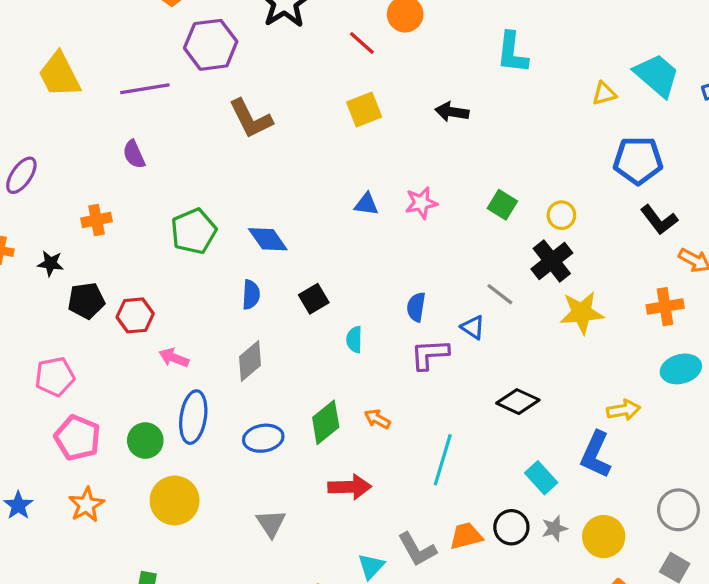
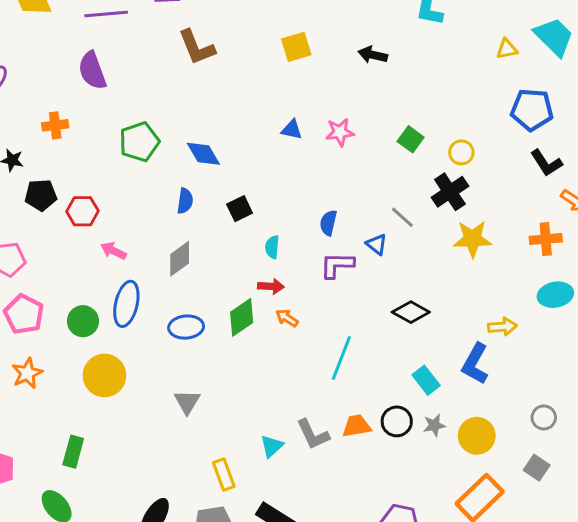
purple semicircle: (134, 154) -> (92, 71), size x1.5
red arrow: (350, 487) -> (271, 286), moved, size x0.7
gray circle: (678, 510) -> (544, 417), size x0.7

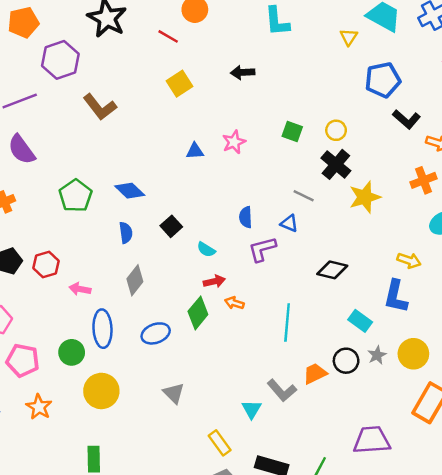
yellow triangle: (507, 49) -> (349, 37), turned -30
cyan semicircle: (272, 247) -> (206, 250), turned -48
yellow arrow: (502, 327) -> (409, 260), turned 40

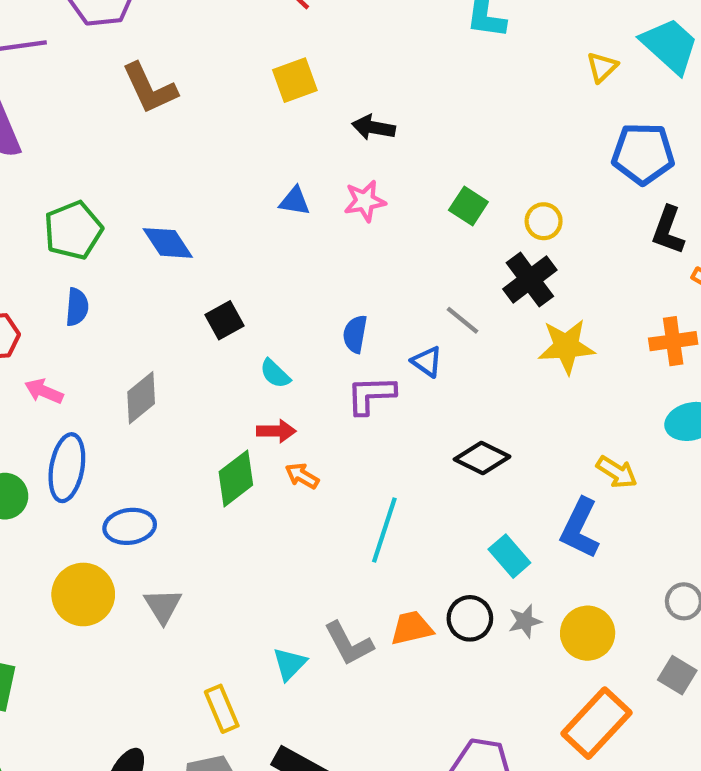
black arrow: (243, 72) -> (373, 127), moved
black L-shape: (406, 119) -> (668, 230), turned 56
blue semicircle: (126, 233) -> (77, 307), moved
blue ellipse: (156, 333) -> (130, 526), moved
yellow circle: (101, 391) -> (83, 594), moved

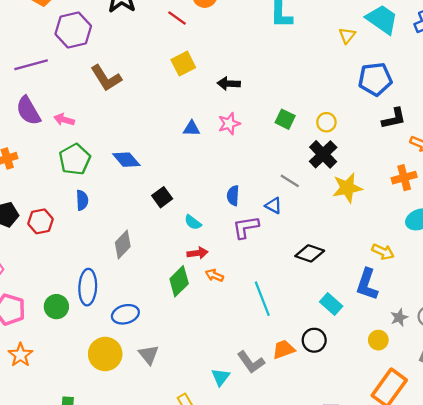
black L-shape: (668, 230) -> (394, 118), turned -115
pink arrow: (44, 391) -> (64, 120), moved
cyan line: (384, 530) -> (262, 299), turned -32
gray star: (525, 621) -> (399, 317), moved
yellow circle: (588, 633) -> (378, 340), size x0.7

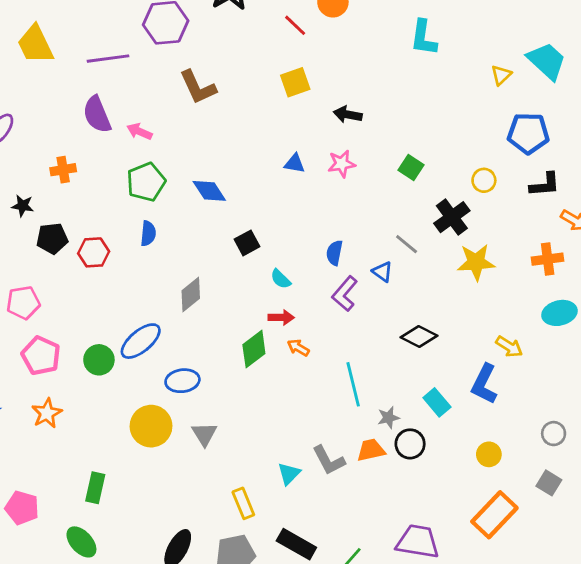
yellow circle: (326, 122) -> (484, 180), moved
purple L-shape: (246, 227) -> (345, 294), turned -48
blue ellipse: (88, 287) -> (141, 341), turned 40
gray star: (399, 317) -> (388, 418), moved

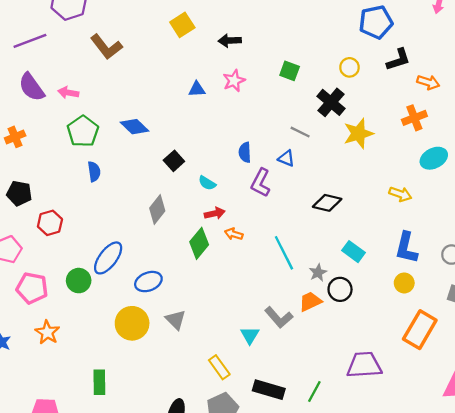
black pentagon: (52, 238) -> (19, 193), turned 30
red hexagon: (94, 252) -> (50, 223), moved
gray diamond: (191, 295) -> (157, 210), moved
blue L-shape: (484, 384) -> (406, 248), moved

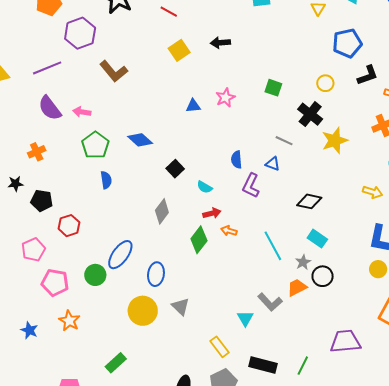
black arrow: (230, 41) -> (220, 43), moved
cyan rectangle: (353, 252) -> (317, 239), moved
blue ellipse: (148, 282) -> (156, 274), turned -60
green rectangle: (99, 382) -> (116, 363), turned 50

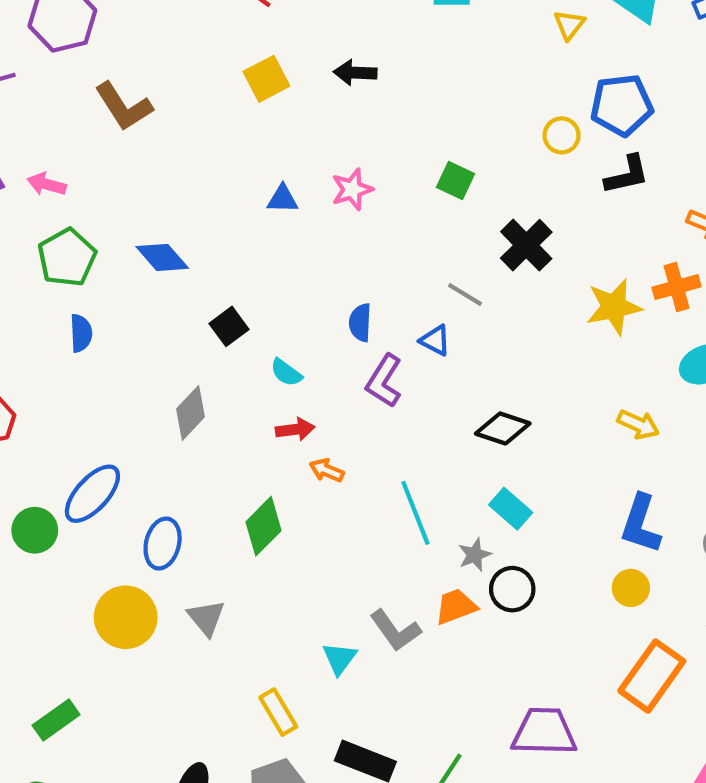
black L-shape: (368, 75) -> (627, 175), moved
yellow circle: (325, 83) -> (562, 135), moved
yellow star: (335, 140) -> (614, 307), moved
green diamond: (199, 240) -> (263, 526), moved

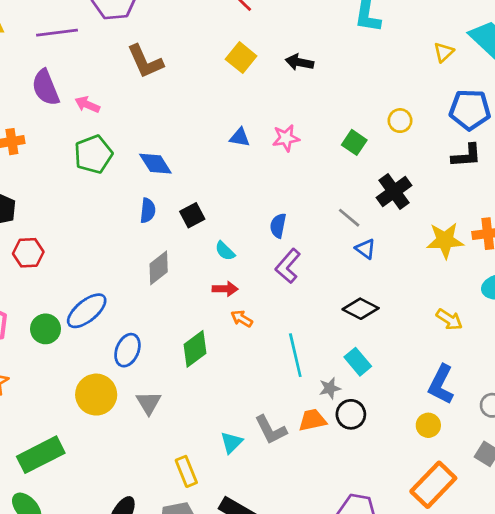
yellow square: (266, 79) -> (241, 58), turned -32
yellow circle: (562, 135) -> (400, 121), moved
blue semicircle: (81, 333) -> (148, 211), moved
blue triangle: (435, 340) -> (365, 249), moved
green rectangle: (56, 720) -> (41, 455), size x1.5

